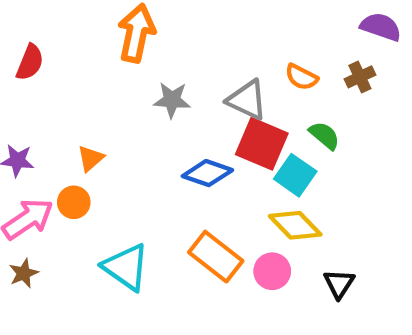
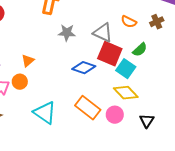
green semicircle: (324, 135) -> (140, 50), turned 98

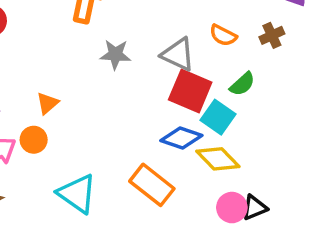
blue diamond: (84, 68) -> (181, 138), moved
pink circle: (115, 115) -> (232, 208), moved
black triangle: (147, 121) -> (254, 208), turned 35

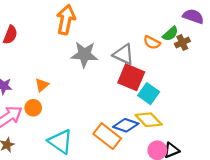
gray star: (115, 55) -> (84, 54), size x1.4
green semicircle: (242, 84) -> (170, 34), moved
blue diamond: (181, 138) -> (126, 125), moved

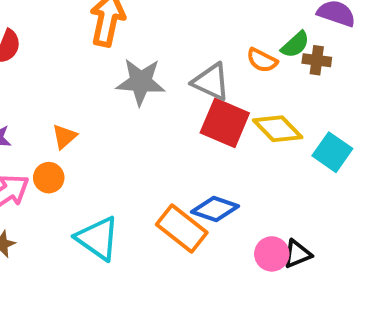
brown cross: (182, 42) -> (317, 60), turned 32
cyan square: (149, 94) -> (332, 152), moved
yellow diamond: (149, 120) -> (278, 129), moved

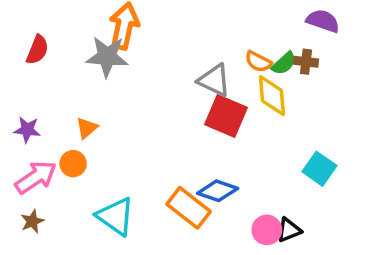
green semicircle: (295, 45) -> (284, 63), moved
gray star: (141, 82) -> (107, 57), moved
yellow diamond: (278, 129) -> (272, 96), moved, turned 39
cyan square: (332, 152) -> (319, 169), moved

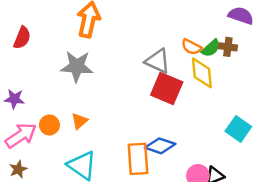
gray star: (107, 57) -> (77, 66), moved
orange triangle: (87, 128) -> (79, 121), moved
orange rectangle: (189, 208) -> (138, 159), turned 48

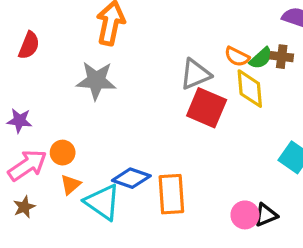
gray triangle: (158, 61) -> (195, 74), turned -48
orange triangle: (79, 121) -> (71, 185), moved
blue diamond: (160, 146) -> (131, 178), moved

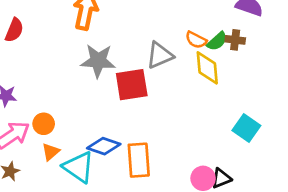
gray star: (96, 81) -> (98, 61), moved
red square: (207, 108) -> (132, 85), moved, turned -32

